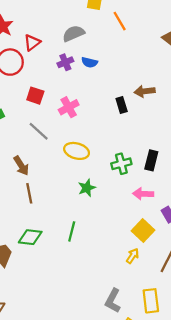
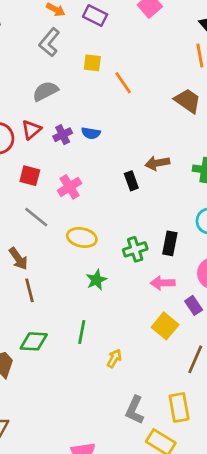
gray semicircle: (73, 34) -> (45, 91), moved
red triangle: (32, 43) -> (31, 130), moved
yellow arrow: (133, 256) -> (114, 358), moved

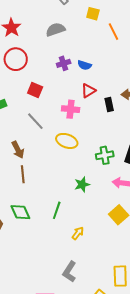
red triangle: (31, 130) -> (88, 91), moved
pink cross: (70, 187) -> (71, 109), moved, turned 30
green star: (96, 280) -> (82, 184), moved
green diamond: (34, 341) -> (20, 212), turned 55
gray L-shape: (135, 410) -> (69, 272), moved

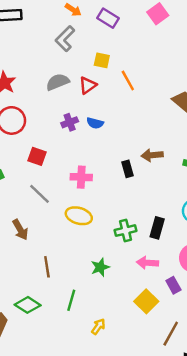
red triangle: (88, 91) -> (88, 85), moved
brown line: (23, 174) -> (47, 267), moved
green diamond: (20, 212) -> (28, 305), turned -30

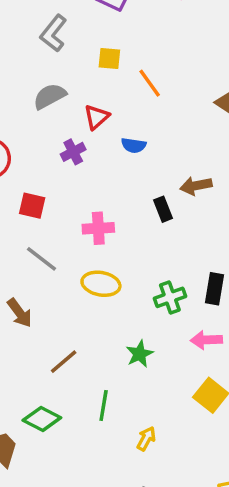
red triangle: (88, 85) -> (97, 117), moved
blue semicircle: (95, 123) -> (134, 145), moved
brown line: (47, 267) -> (64, 362), turned 65

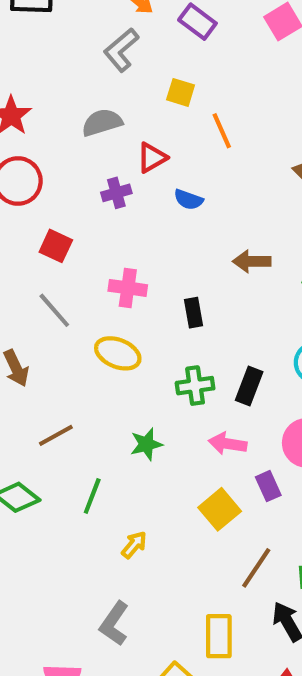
black rectangle: (163, 209) -> (193, 313), moved

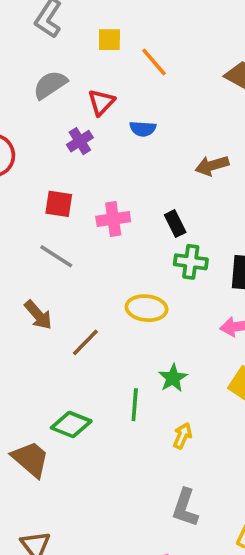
red square: (56, 246) -> (59, 204), moved
yellow ellipse: (118, 353) -> (146, 308), moved
green cross: (195, 386) -> (191, 262), moved, turned 32
brown line: (56, 435) -> (85, 342), moved
green star: (146, 444) -> (173, 378), moved

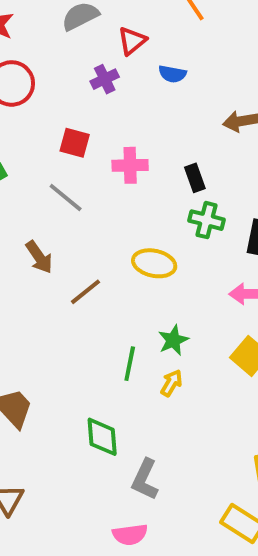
green diamond: (71, 424) -> (102, 437), moved, turned 57
yellow arrow: (182, 436) -> (171, 383), moved
gray L-shape: (185, 508) -> (145, 479), moved

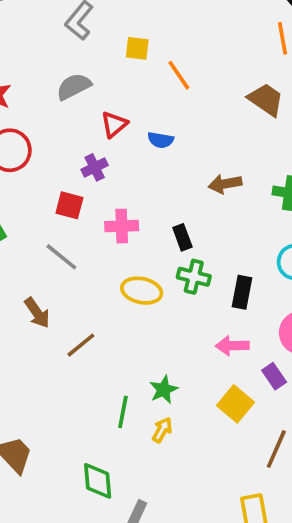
red triangle: (132, 41) -> (114, 124), moved
purple cross: (105, 79) -> (95, 167), moved
yellow ellipse: (154, 263) -> (142, 291), moved

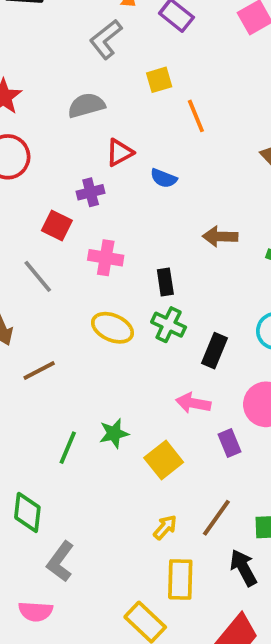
yellow square: (137, 48) -> (159, 80), turned -35
yellow square: (235, 404) -> (164, 460), moved
yellow arrow: (162, 430) -> (165, 527), moved

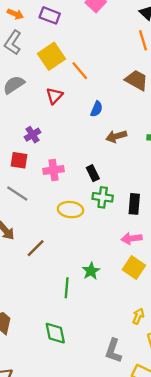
yellow square: (159, 80) -> (52, 56), size x1.6
red triangle: (120, 152) -> (54, 96), moved
blue semicircle: (164, 178) -> (97, 109), moved, turned -70
yellow square: (164, 460) -> (134, 267), moved
gray L-shape: (60, 561) -> (113, 351), moved

